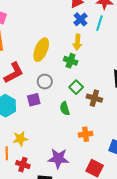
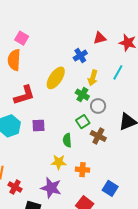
blue cross: (81, 19) -> (80, 56), moved
cyan line: (99, 23) -> (118, 72), moved
gray circle: (45, 82) -> (98, 106), moved
yellow star: (20, 139) -> (59, 162), moved

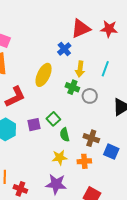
red triangle: (100, 38) -> (81, 29), size x1.5
cyan line: (118, 72) -> (105, 69), moved
green square: (83, 122) -> (53, 119), moved
brown cross: (98, 136) -> (91, 138), moved
blue square: (110, 188) -> (111, 152), moved

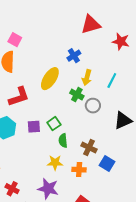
red triangle: (81, 29) -> (91, 25), moved

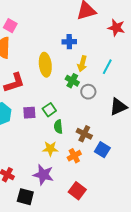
blue cross: (74, 56) -> (69, 42), turned 32
yellow ellipse: (50, 79) -> (45, 65), turned -40
orange cross: (79, 170) -> (74, 156), turned -32

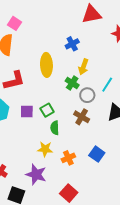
blue cross: (69, 42) -> (72, 44), turned -32
cyan line: (107, 67) -> (107, 85), moved
brown cross: (84, 134) -> (82, 117), moved

